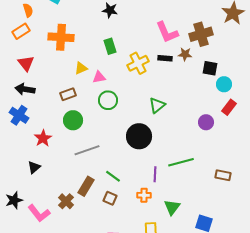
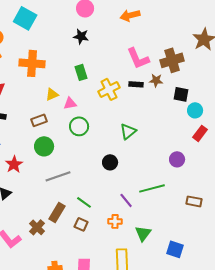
purple circle: (206, 122) -> (177, 159), moved
black circle: (139, 136) -> (110, 162), size x0.6
purple line: (155, 174) -> (126, 200), turned -42

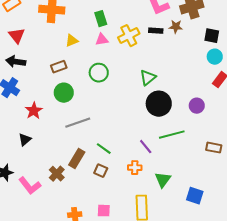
black square: (181, 94) -> (212, 36), moved
pink triangle: (70, 103) -> (102, 40), moved
black circle: (110, 162) -> (159, 104), moved, size x1.6

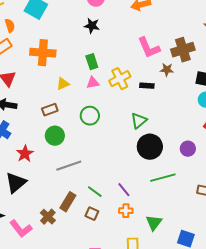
black rectangle: (156, 31) -> (147, 86), moved
black triangle: (25, 140) -> (16, 183), size x1.6
purple line: (146, 147) -> (124, 190), moved

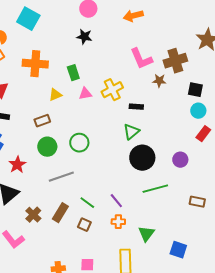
green rectangle: (92, 62) -> (73, 73), moved
black rectangle: (147, 86) -> (136, 107), moved
green circle: (90, 116) -> (79, 143), moved
brown cross: (48, 217) -> (33, 215), moved

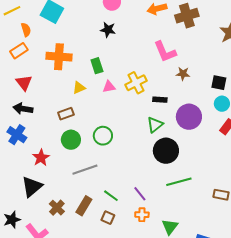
brown cross: (175, 61) -> (187, 16), moved
purple circle: (180, 160) -> (189, 117), moved, size x1.6

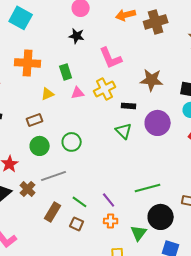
pink L-shape: (165, 52) -> (111, 58), moved
brown star: (183, 74) -> (152, 80), size x1.6
green triangle: (155, 125) -> (124, 131), turned -36
black circle: (166, 151) -> (161, 217), moved
brown cross: (57, 208) -> (28, 189), moved

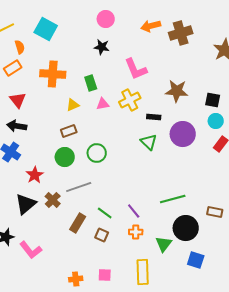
brown rectangle: (35, 120) -> (69, 131), moved

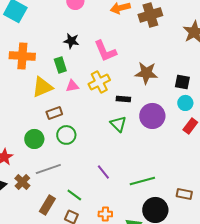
black star: (102, 47) -> (71, 41), moved
yellow triangle: (73, 105) -> (42, 87), size x1.6
brown rectangle: (69, 131) -> (54, 113), moved
purple line: (134, 211) -> (103, 172), moved

